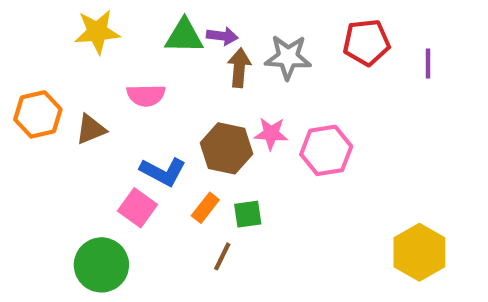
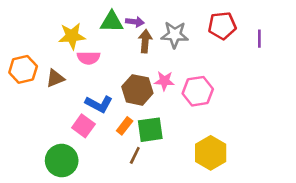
yellow star: (97, 32) -> (72, 36), moved
green square: (248, 214) -> (150, 130), size x1.5
yellow hexagon: (419, 252) -> (211, 153), moved

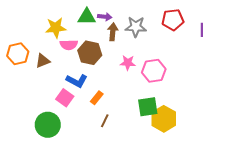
brown hexagon: (137, 90) -> (90, 53), moved
green square: (150, 130) -> (148, 107), moved

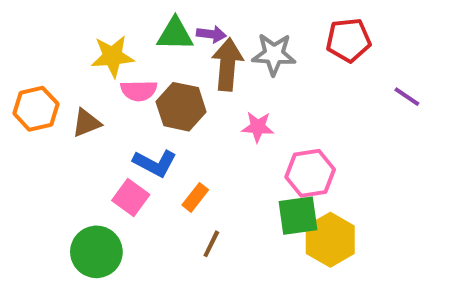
purple line: (202, 30) -> (407, 97), moved, turned -56
brown arrow: (113, 32) -> (227, 64), size x1.4
pink hexagon: (154, 71) -> (310, 173), moved

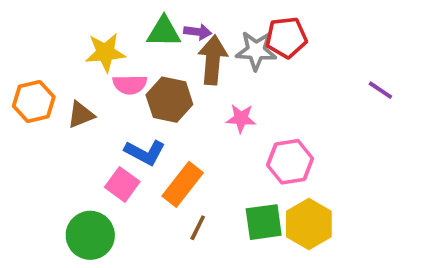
red pentagon: (348, 40) -> (286, 37), moved
orange rectangle: (195, 197) -> (183, 184), size x1.6
green square: (298, 216) -> (264, 222), moved

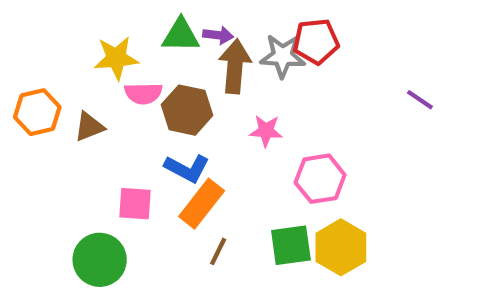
blue L-shape: (145, 152) -> (187, 168), moved
pink square: (122, 184) -> (135, 204), turned -32

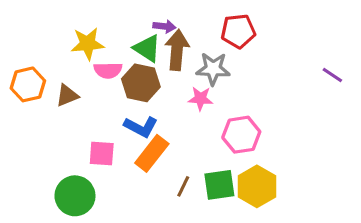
green triangle: (181, 35) -> (147, 48), moved, turned 32
gray star: (283, 56) -> (213, 69), moved
purple line: (420, 100) -> (332, 75), moved
brown line: (218, 251) -> (183, 186), moved

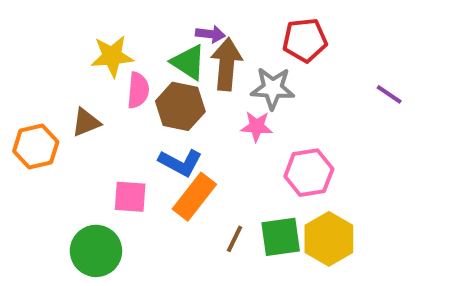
pink semicircle: (108, 70) -> (138, 90), turned -84
purple line: (332, 75) -> (389, 94), moved
orange hexagon: (28, 84) -> (36, 147), moved

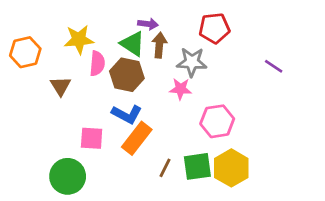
brown arrow: (226, 64) -> (159, 45), size x0.7
brown triangle: (86, 122) -> (61, 86), turned -40
orange hexagon: (36, 147) -> (25, 52), moved

